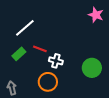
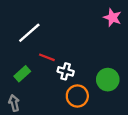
green rectangle: (19, 54) -> (22, 74), moved
orange circle: (48, 82) -> (77, 96), moved

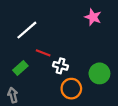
pink star: (112, 18) -> (93, 17), moved

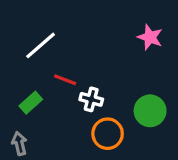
pink star: (93, 17) -> (150, 37), moved

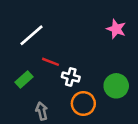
gray arrow: (19, 143) -> (42, 111), moved

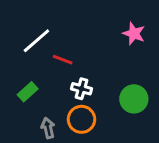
red line: (51, 62) -> (63, 60), moved
orange circle: (83, 104) -> (81, 119), moved

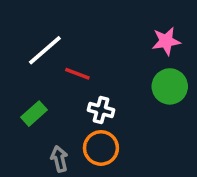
pink star: (134, 33) -> (166, 41), turned -30
green circle: (134, 99) -> (170, 86), moved

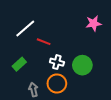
green circle: (170, 86) -> (82, 65), moved

